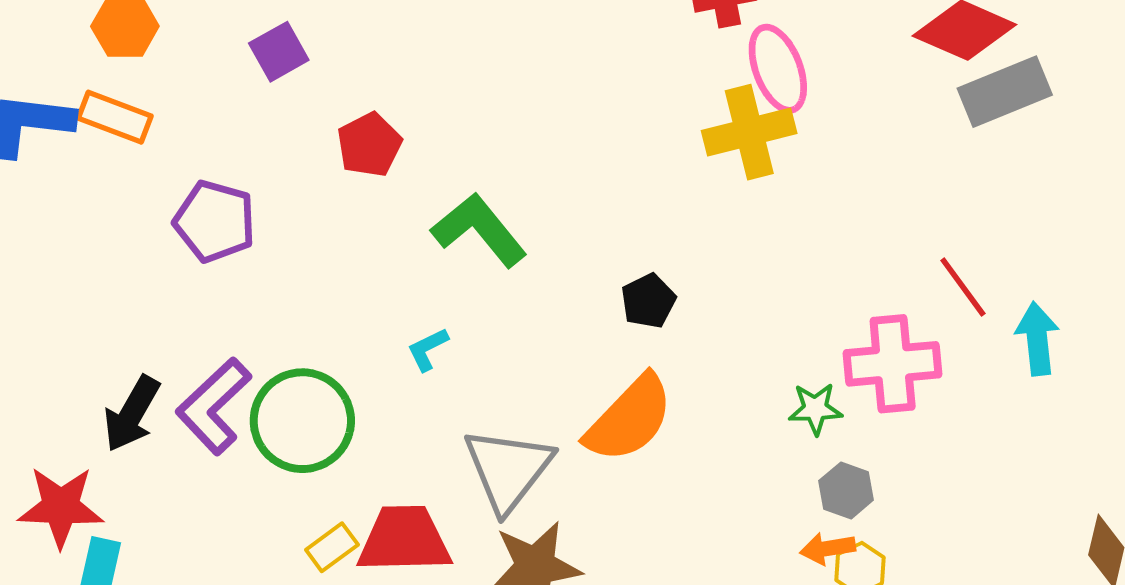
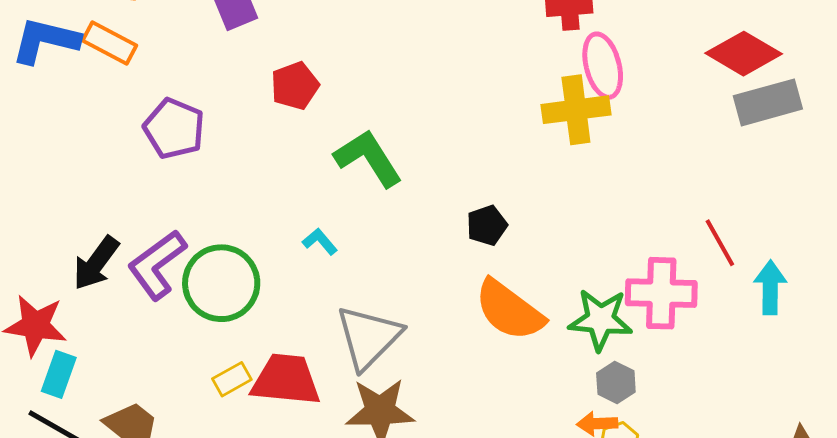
cyan L-shape: (428, 349) -> (320, 242), turned 69
green star: (815, 409) -> (600, 320), size x1.6
orange semicircle: (629, 419) -> (509, 310), moved, turned 76

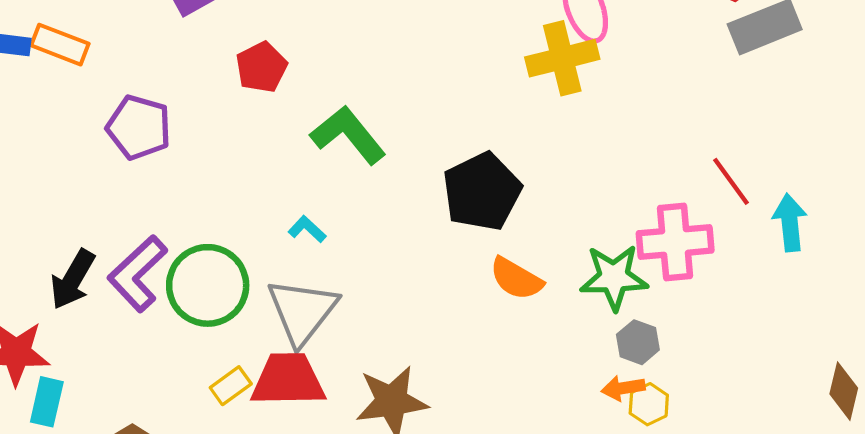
black pentagon: (487, 225) -> (482, 192), size x1.8
orange semicircle: (509, 310) -> (516, 279), size x0.7
gray triangle: (369, 337) -> (302, 311), moved

